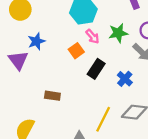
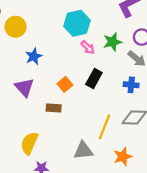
orange square: (76, 51) -> (65, 84), moved
purple triangle: (18, 60) -> (24, 87), moved
blue cross: (125, 79) -> (131, 85), moved, turned -32

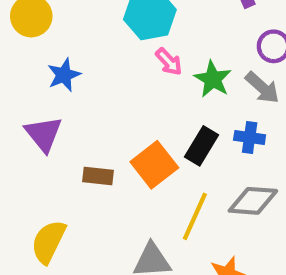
green star: (112, 42) -> (213, 79), moved, turned -30
black rectangle: (94, 79) -> (202, 146), moved
orange square: (65, 84) -> (154, 165), moved, size x1.5

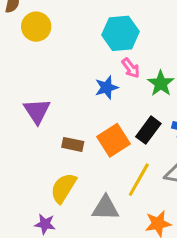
blue star: (64, 75) -> (106, 87), moved
yellow semicircle: (48, 242) -> (63, 188), moved

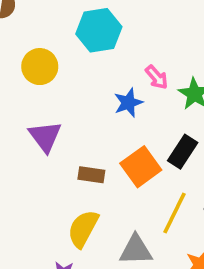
yellow circle: (36, 27) -> (40, 67), moved
cyan hexagon: (120, 33) -> (99, 30), moved

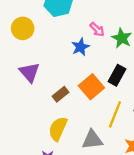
brown rectangle: (91, 175) -> (61, 94), turned -42

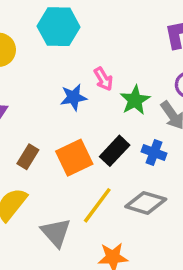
brown rectangle: (61, 94) -> (28, 157), turned -35
gray triangle: (92, 140) -> (56, 233), turned 40

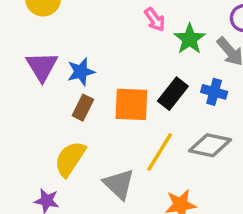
blue star: (73, 97) -> (81, 72), moved
orange square: (74, 158) -> (131, 104), turned 33

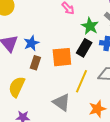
green star: (190, 39) -> (90, 26), moved
yellow semicircle: (70, 159) -> (17, 87), moved

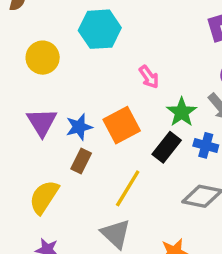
orange square: (62, 57) -> (122, 125), moved, turned -30
yellow line: (81, 81) -> (128, 188), moved

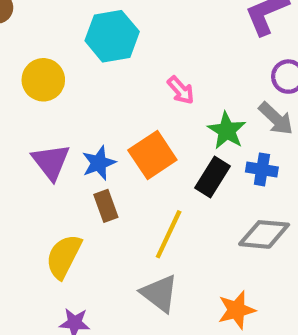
brown rectangle: (81, 161) -> (106, 206), turned -40

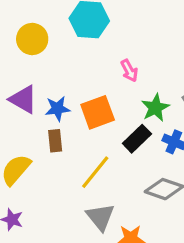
purple triangle: (51, 162) -> (23, 99), turned -36
gray triangle: (159, 293) -> (100, 217), moved

